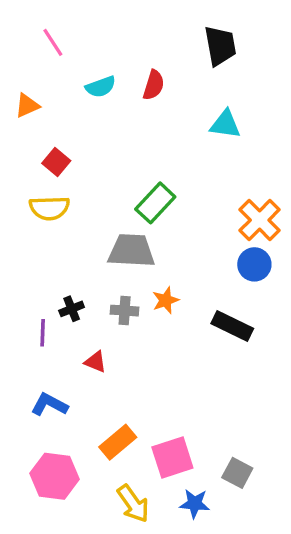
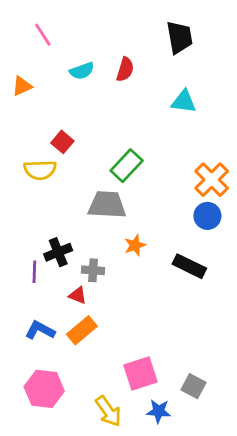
red square: (56, 162) -> (62, 142), moved
black cross: (72, 309) -> (58, 252), size x1.4
gray cross: (125, 311) -> (93, 270), moved
orange rectangle: (118, 442) -> (82, 330), moved

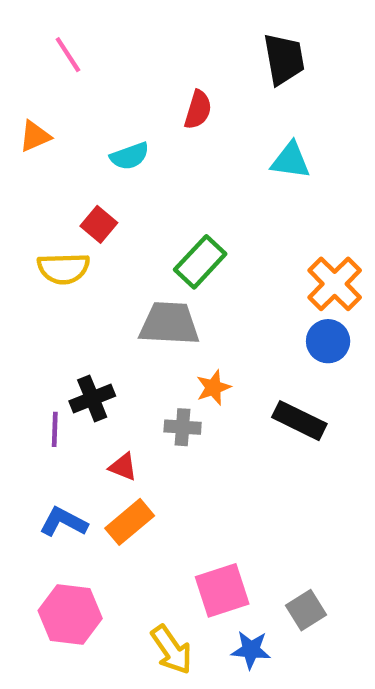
cyan semicircle: (82, 71) -> (130, 156), moved
gray cross: (93, 270) -> (183, 427), moved
gray square: (193, 386) -> (306, 610), turned 30

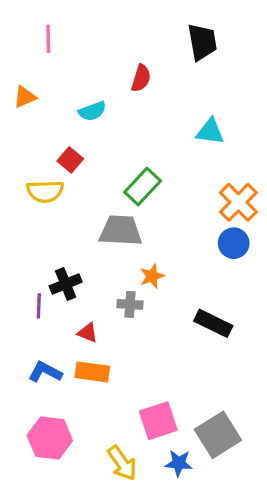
pink line: (68, 55) -> (48, 39), turned 32
cyan triangle: (291, 160) -> (210, 132), moved
black rectangle: (299, 421) -> (213, 323), moved
orange rectangle: (130, 522) -> (92, 372), turned 48
gray square: (306, 610) -> (218, 435), size x1.6

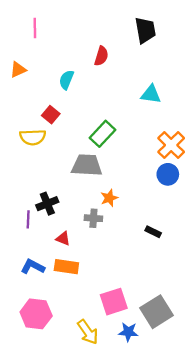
cyan semicircle: (92, 111) -> (66, 80), turned 132
black rectangle: (213, 323) -> (153, 232), size x0.6

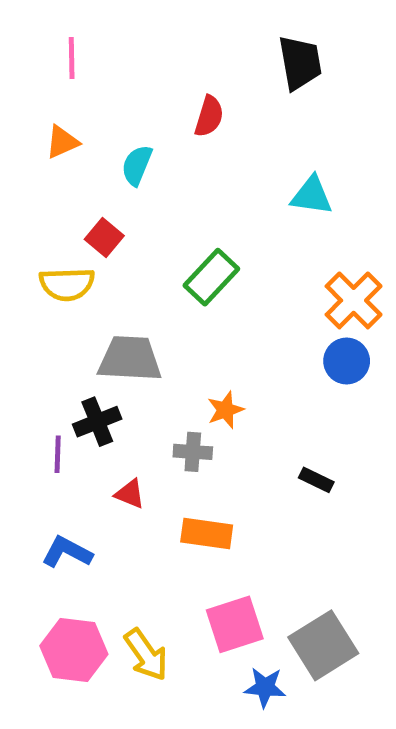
orange triangle: (18, 70) -> (62, 142), moved
gray trapezoid: (87, 165) -> (130, 359), moved
orange rectangle: (66, 267) -> (207, 533), moved
yellow arrow: (88, 332) -> (146, 655), moved

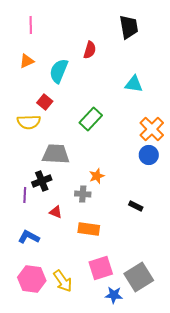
cyan semicircle: (137, 165) -> (59, 71), size x1.4

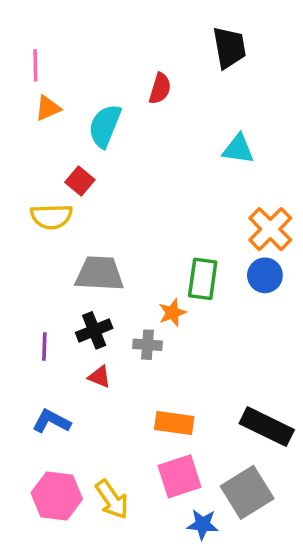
pink line: (31, 25) -> (35, 65), moved
green rectangle: (91, 119) -> (203, 279), moved, turned -35
black cross: (42, 181) -> (94, 330), moved
black rectangle: (136, 206) -> (267, 427), moved, size x2.0
orange rectangle: (89, 229) -> (174, 423), moved

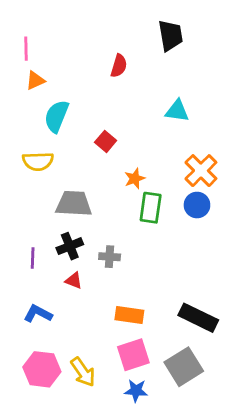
cyan semicircle: (105, 126) -> (57, 116), moved
red square: (80, 181) -> (106, 141), moved
orange star: (172, 313) -> (135, 179), moved
blue star: (203, 524) -> (136, 391), moved

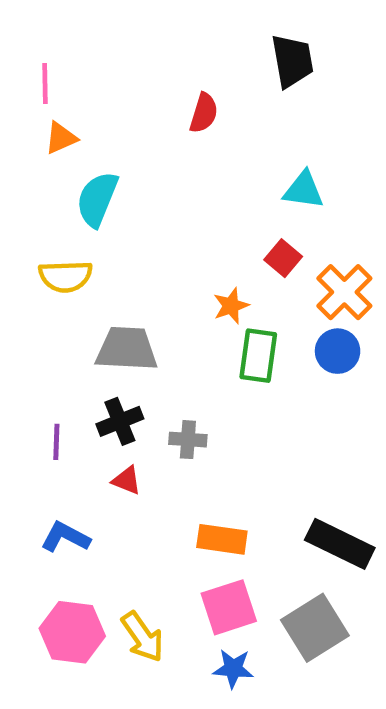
red square: (106, 141) -> (283, 258), moved

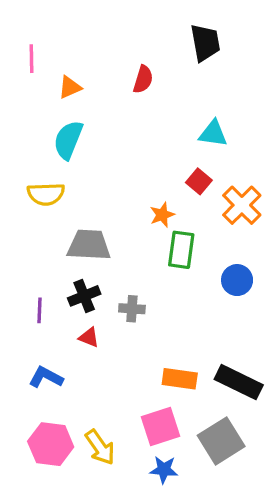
orange triangle: (61, 138) -> (70, 87), moved
blue circle: (338, 351) -> (237, 280), moved
orange rectangle: (222, 539) -> (180, 379), moved

